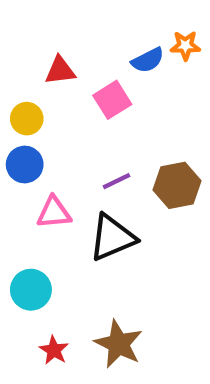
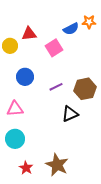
yellow circle: (27, 119) -> (10, 46), moved
blue circle: (25, 164) -> (25, 77), moved
pink triangle: (54, 212) -> (15, 109), moved
black triangle: (112, 238) -> (70, 114), moved, size x0.7

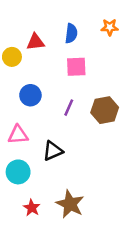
blue semicircle: (71, 29) -> (71, 33), moved, turned -56
pink square: (54, 48) -> (76, 67), moved, turned 30
purple line: (56, 87) -> (69, 108), turned -40
black triangle: (70, 114) -> (53, 151), moved

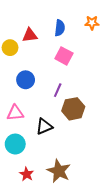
pink square: (76, 67) -> (64, 56), turned 30
brown hexagon: (105, 110) -> (73, 109), moved

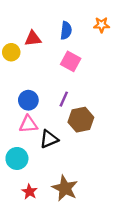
blue circle: (26, 80) -> (28, 100), moved
pink triangle: (15, 113) -> (28, 124), moved

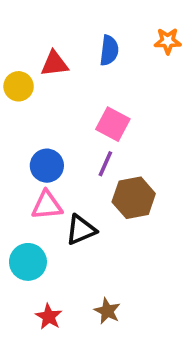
pink square: (71, 61) -> (113, 124), moved
brown star: (65, 188) -> (107, 311), size x0.6

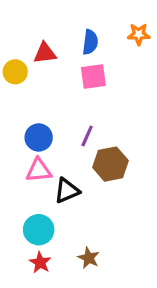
pink square: (113, 124) -> (93, 76), moved, turned -36
cyan circle: (28, 262) -> (39, 230), moved

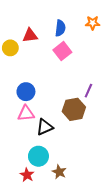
pink square: (93, 76) -> (62, 51), turned -30
purple line: (87, 136) -> (88, 91), moved
cyan circle: (39, 230) -> (38, 156), moved

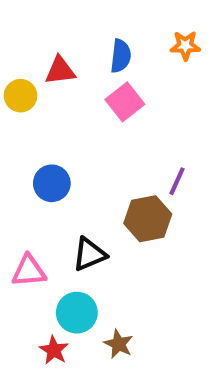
pink triangle: (26, 114) -> (29, 271), moved

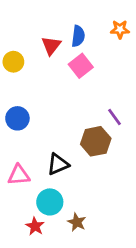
red triangle: (60, 71) -> (51, 46), moved, turned -45
purple line: (177, 181) -> (115, 117), turned -60
blue circle: (52, 183) -> (17, 118), moved

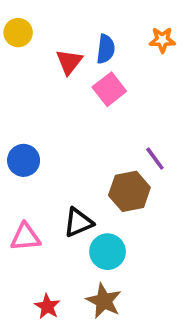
yellow circle: (13, 62) -> (18, 33), moved
cyan circle: (50, 202) -> (108, 252), moved
brown star: (77, 222) -> (104, 301), size x1.4

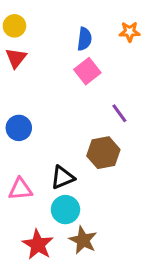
red triangle: (69, 62) -> (16, 58), moved
purple line: (155, 159) -> (119, 113), moved
cyan circle: (108, 252) -> (65, 210), moved
red star: (47, 306) -> (38, 245), size x1.5

